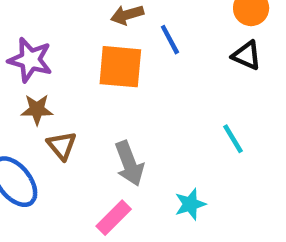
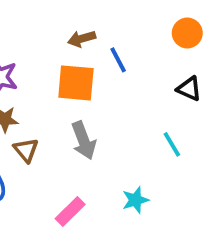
black triangle: (247, 55) -> (189, 89), moved
gray arrow: (129, 164) -> (84, 140), moved

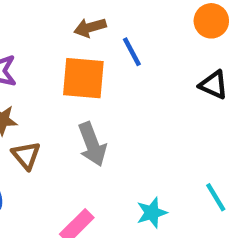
cyan line: (172, 144) -> (216, 197), moved

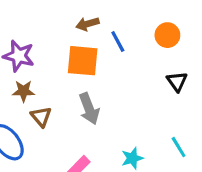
orange circle: (211, 21) -> (167, 35), moved
black triangle: (214, 85) -> (177, 81), moved, turned 30

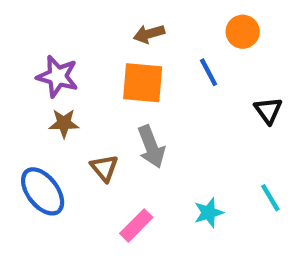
orange circle: (167, 35) -> (243, 32), moved
blue line: (118, 41) -> (209, 72), moved
brown triangle: (41, 117) -> (104, 168), moved

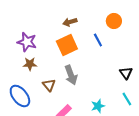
orange square: (143, 83) -> (67, 45), turned -30
black triangle: (268, 110) -> (126, 73), moved

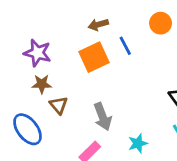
blue line: (98, 40) -> (125, 46), moved
gray arrow: (71, 75) -> (103, 117), moved
brown triangle: (49, 85) -> (59, 105), moved

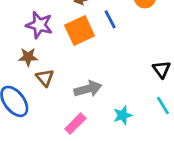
purple star: (37, 53) -> (39, 25), moved
gray arrow: (103, 117) -> (88, 89), turned -84

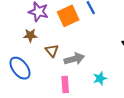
brown triangle: (45, 78) -> (52, 51), moved
pink rectangle: (75, 124) -> (65, 85), turned -49

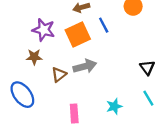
brown triangle: (52, 51) -> (59, 75), turned 32
gray arrow: (74, 59) -> (85, 66), moved

